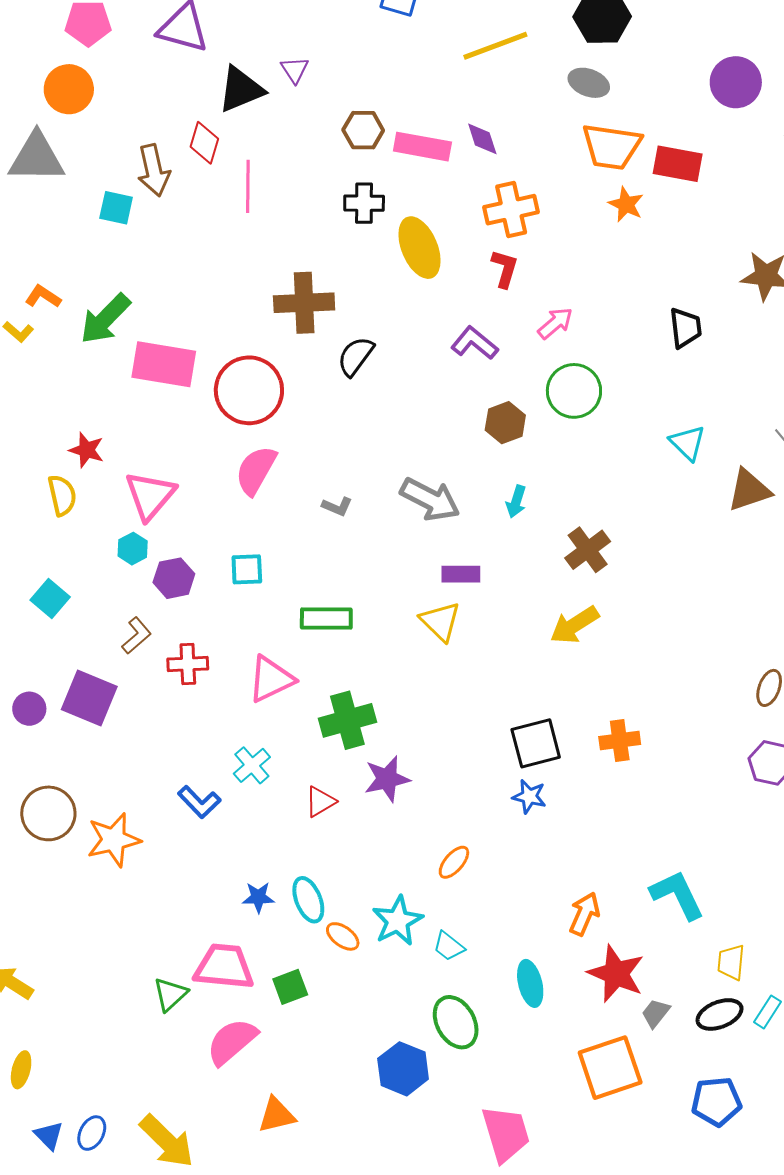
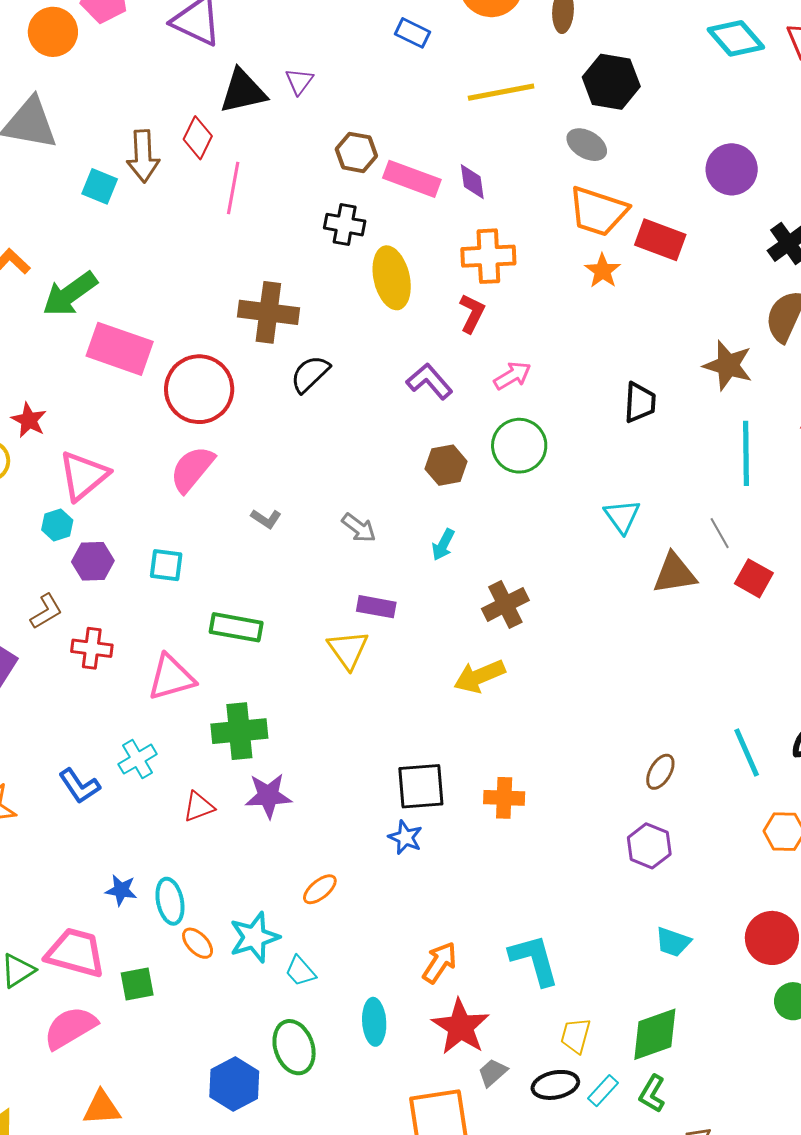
orange circle: (69, 89) -> (53, 32), moved
gray arrow: (430, 499) -> (359, 528), size x0.6

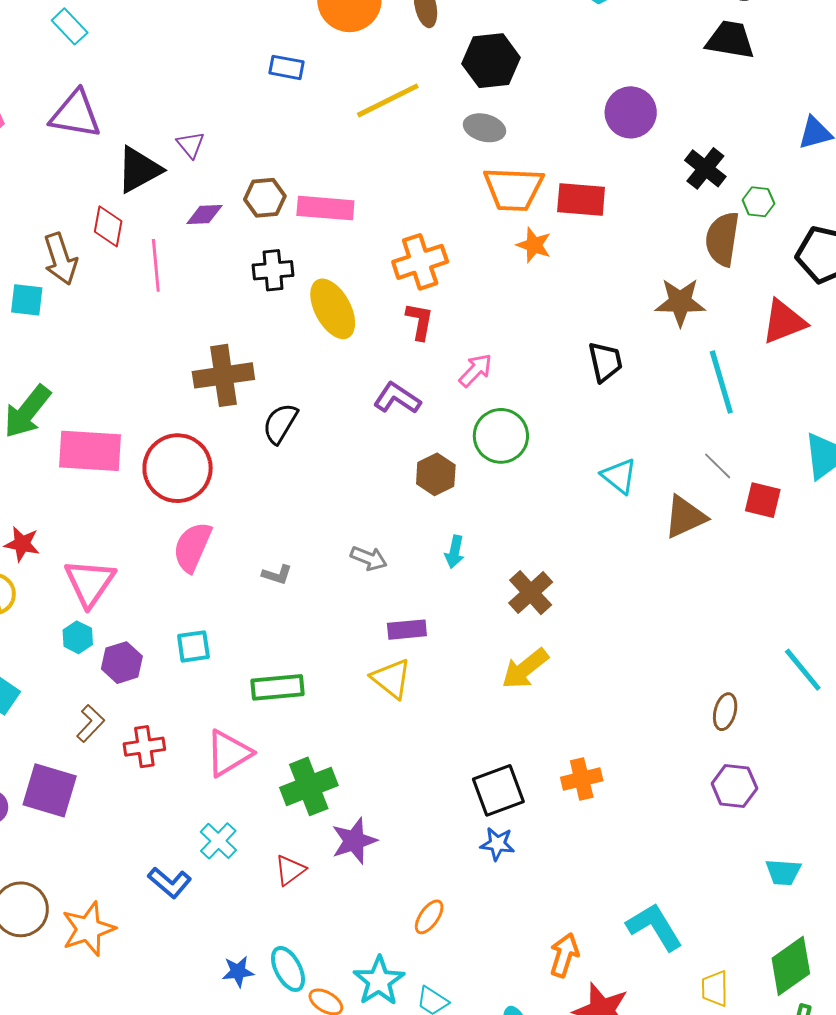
purple diamond: (472, 182) -> (204, 215), moved, turned -69

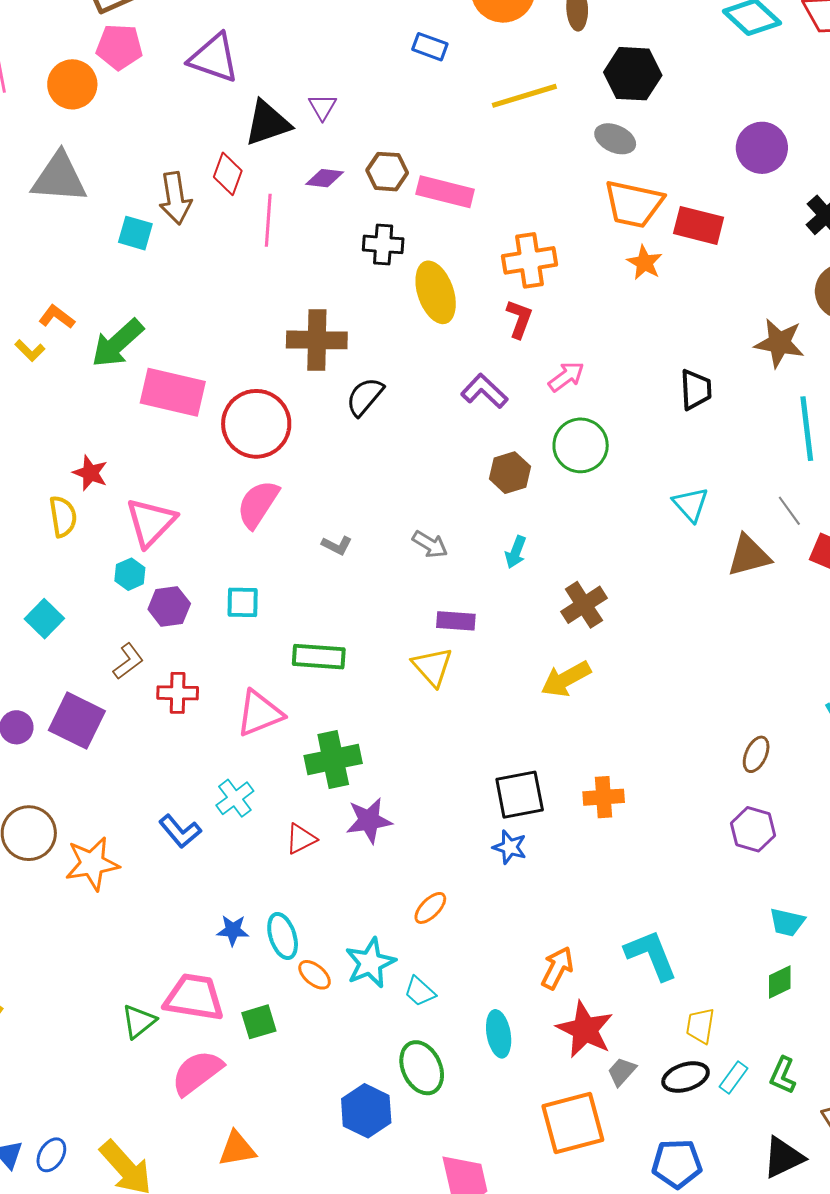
green diamond: (791, 966) -> (780, 982), moved, size x0.6

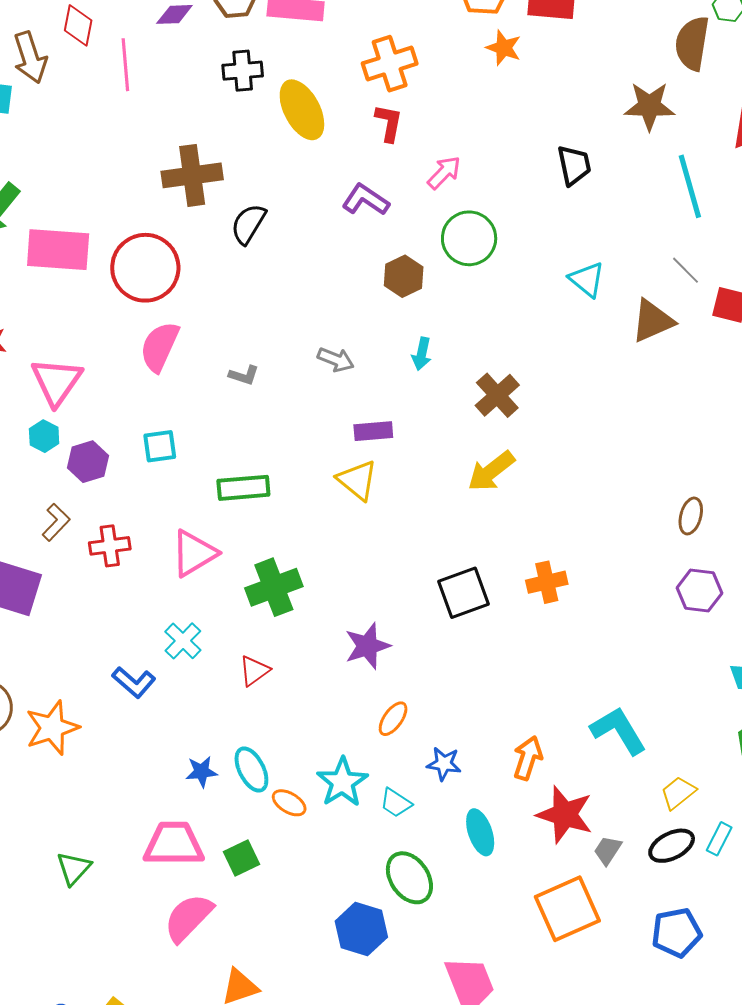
purple star: (369, 821) -> (367, 646), moved
blue star: (510, 847) -> (444, 764), moved
green triangle: (139, 1021) -> (74, 868), moved
yellow trapezoid: (700, 1026) -> (678, 793), turned 51

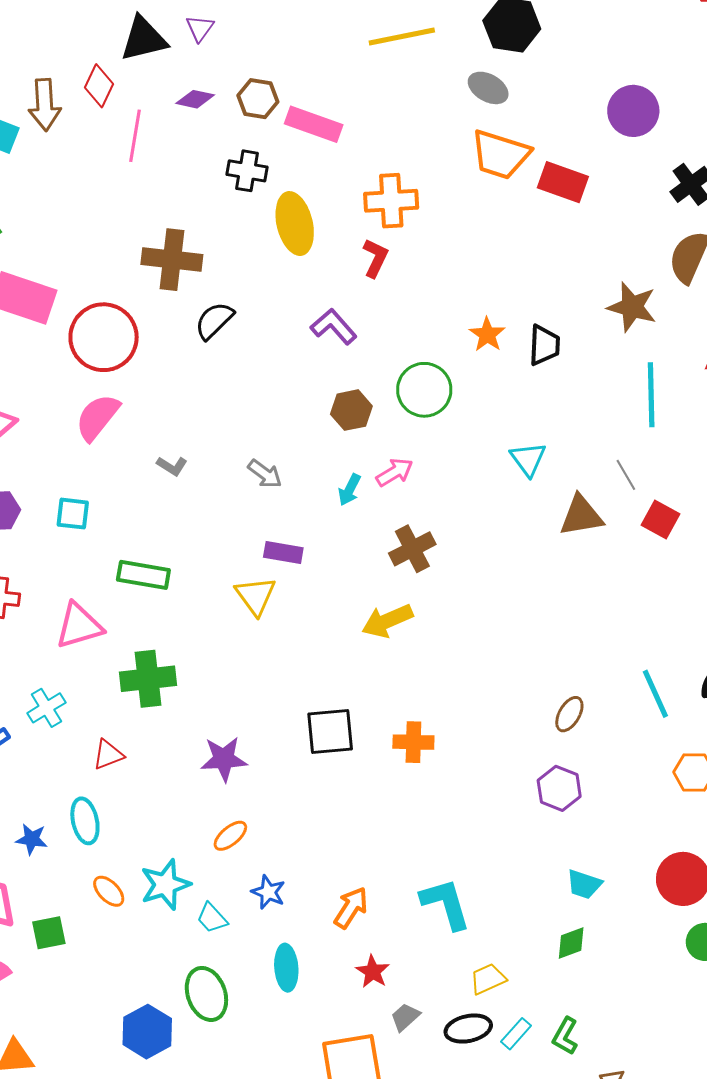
orange star: (504, 48) -> (487, 335), moved
pink arrow: (444, 173) -> (395, 472), moved
cyan ellipse: (251, 769) -> (85, 821), moved
red star: (565, 815) -> (373, 972), size x0.6

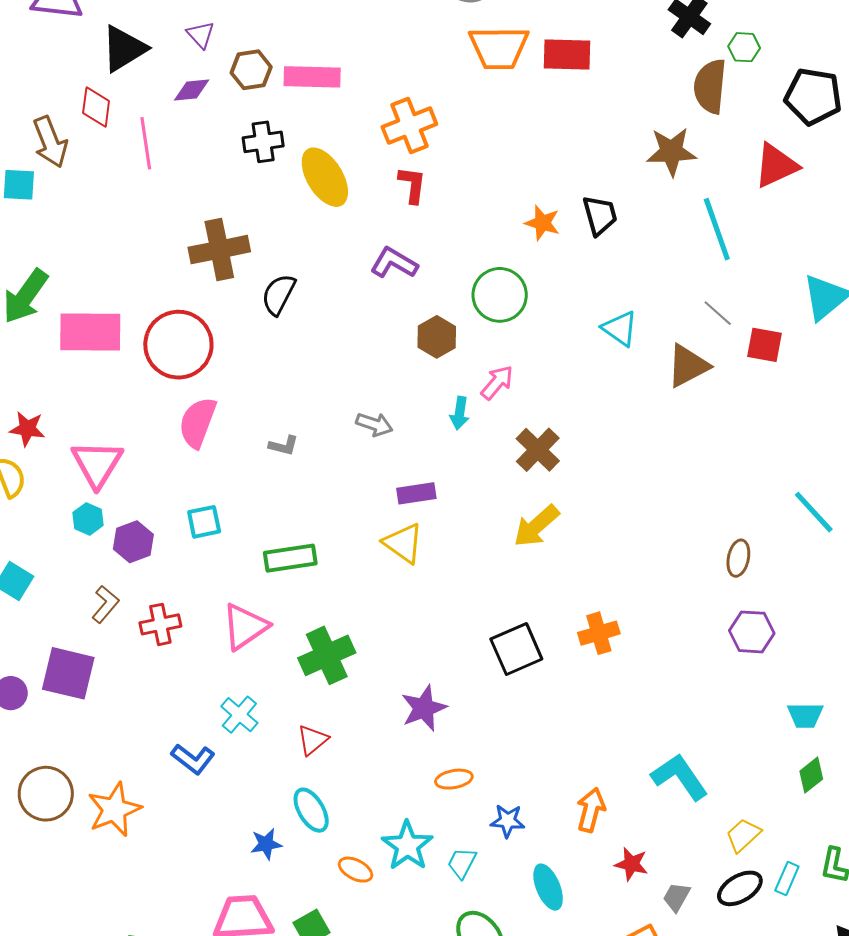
purple triangle: (200, 28) -> (201, 35), moved
orange ellipse: (230, 836) -> (454, 779), turned 48
cyan trapezoid: (212, 918) -> (462, 863), turned 88

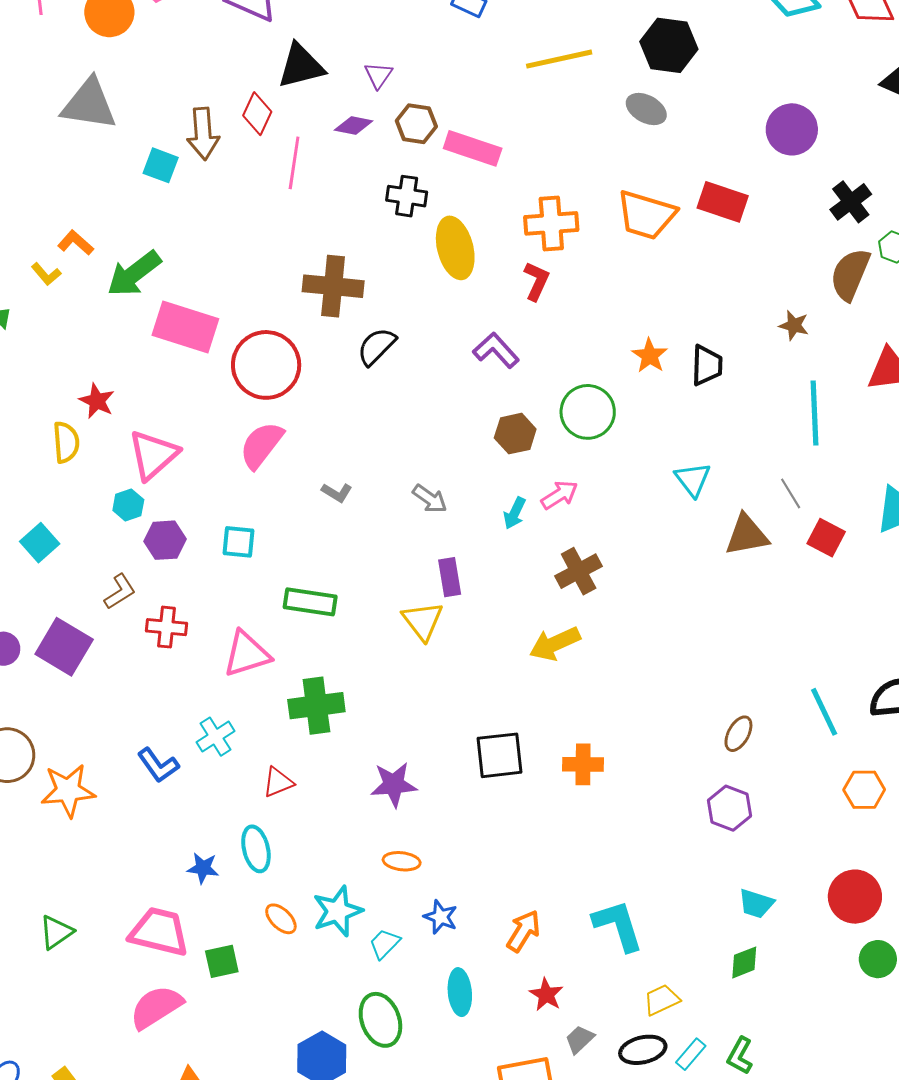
orange trapezoid: (499, 48) -> (646, 215), moved
brown star: (671, 152) -> (794, 325), size x0.6
purple rectangle: (416, 493) -> (450, 577), turned 72

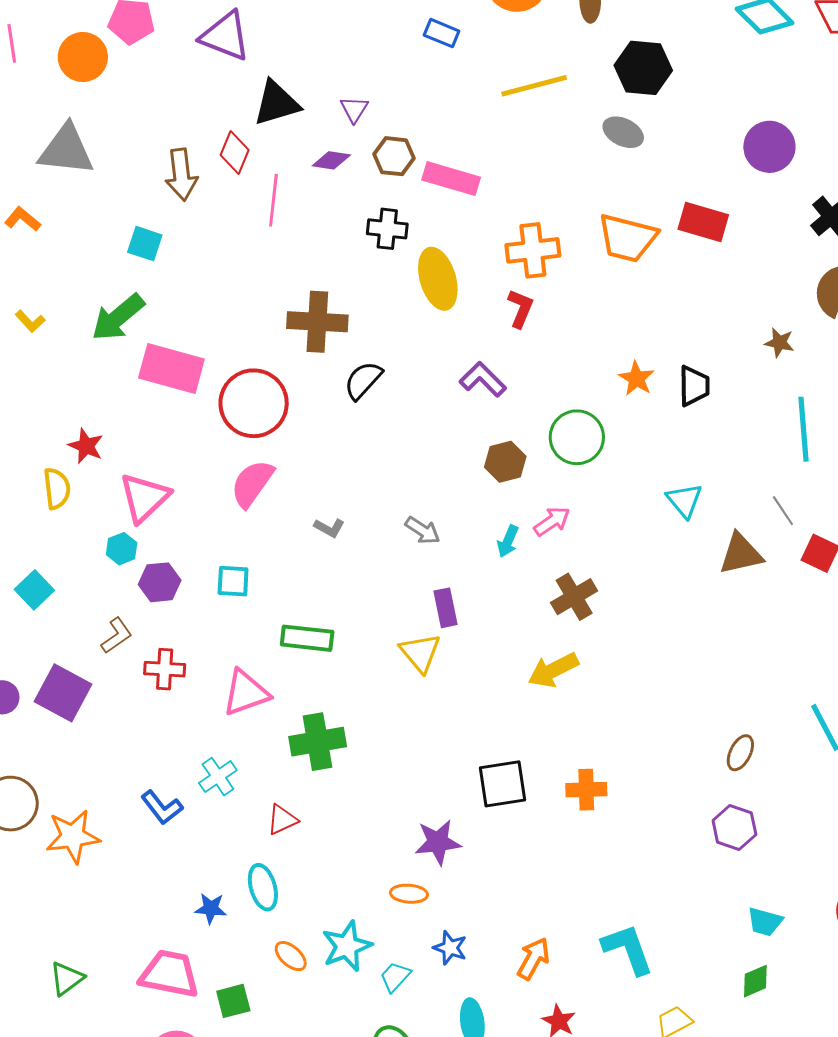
cyan square: (161, 165) -> (145, 244), moved
orange L-shape: (76, 243) -> (23, 219), moved
purple star: (394, 785) -> (438, 842), moved

